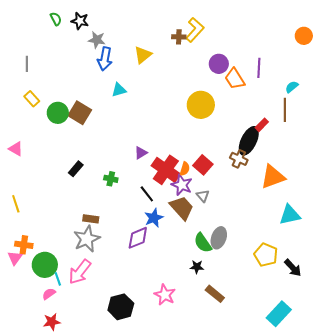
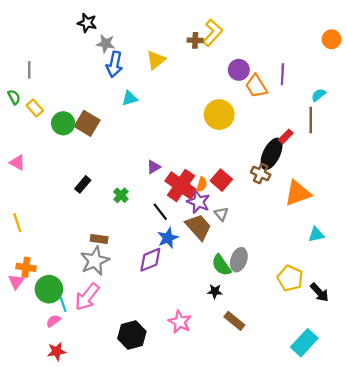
green semicircle: (56, 19) -> (14, 97), moved
green cross: (111, 179) -> (121, 195), turned 32
cyan triangle: (290, 215) -> (316, 235), size x0.7

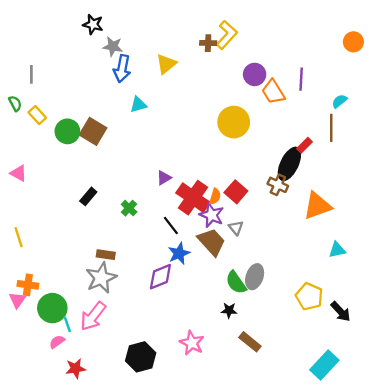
red star: (57, 351) -> (76, 369), moved

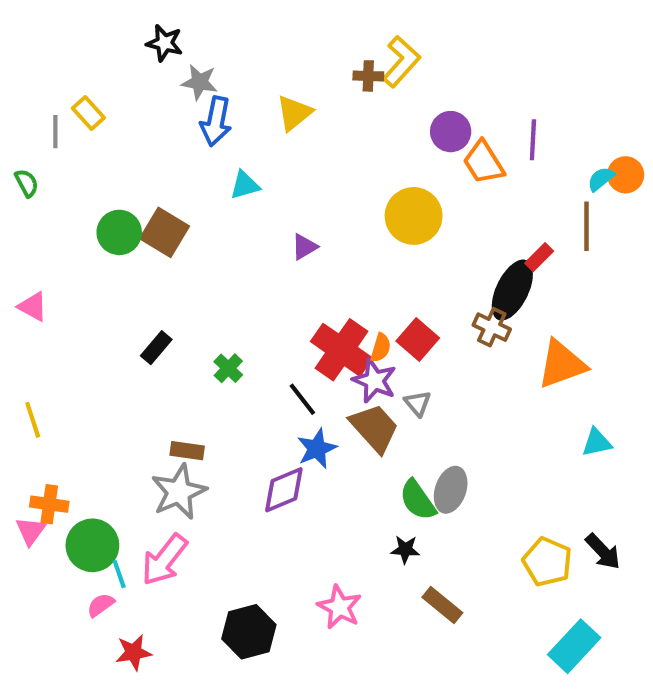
orange circle: (353, 42) -> (626, 175), moved
yellow rectangle: (37, 115) -> (88, 113), moved
purple triangle: (164, 178) -> (304, 247), moved
yellow pentagon: (309, 296) -> (547, 562), moved

